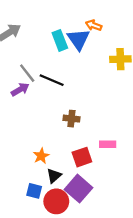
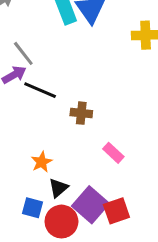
black line: (52, 80) -> (40, 90), moved
pink rectangle: (108, 144) -> (113, 153), moved, turned 42
red square: (82, 157) -> (116, 211), moved

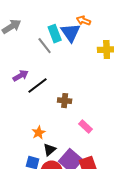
gray line: (23, 53) -> (45, 46), moved
black line: (40, 90) -> (38, 86), turned -60

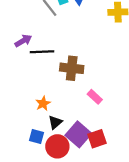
black line: (38, 86) -> (42, 52), turned 35
brown cross: (65, 101) -> (72, 68), size x1.5

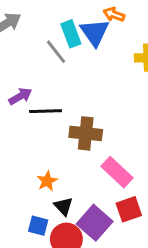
pink rectangle: (95, 97) -> (117, 172), size x1.5
black triangle: (55, 122) -> (63, 206), turned -32
red square: (97, 139) -> (129, 209), moved

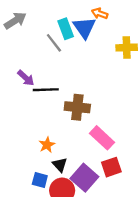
purple arrow: (20, 96) -> (26, 78), turned 72

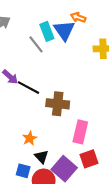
black line: (46, 90) -> (29, 88), turned 30
pink rectangle: (102, 138) -> (80, 132), turned 60

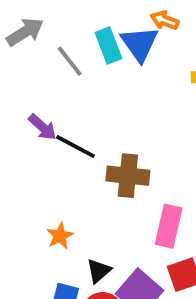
gray line: (36, 44) -> (70, 61), moved
orange star: (30, 138) -> (60, 236), moved
black triangle: (41, 157) -> (99, 271), turned 32

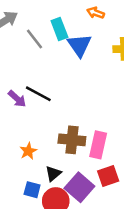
blue triangle: (139, 44) -> (79, 45), moved
purple arrow: (42, 127) -> (17, 99), moved
brown cross: (128, 176) -> (72, 140), moved

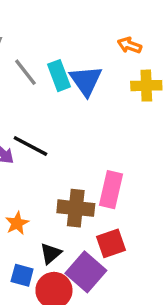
orange arrow: (96, 13) -> (130, 45), moved
cyan rectangle: (59, 29) -> (59, 76), moved
pink rectangle: (98, 145) -> (111, 190), moved
red square: (108, 176) -> (111, 243), moved

